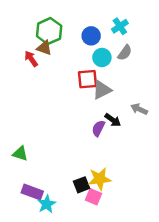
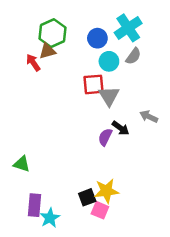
cyan cross: (120, 26) -> (128, 28), size x1.5
brown triangle: (44, 48) -> (47, 51), turned -35
gray triangle: (102, 90) -> (109, 96), turned -35
purple rectangle: (32, 192) -> (35, 205), turned 75

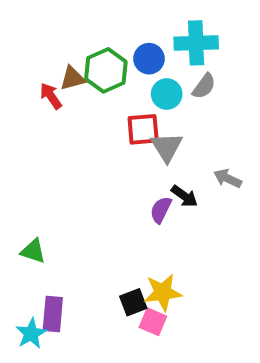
cyan cross: (128, 28) -> (196, 43), turned 32
green hexagon: (52, 33) -> (106, 70), moved
cyan star: (50, 218) -> (31, 334), moved

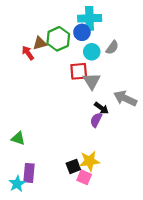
cyan cross: (196, 43) -> (90, 18), moved
gray arrow: (228, 178) -> (125, 98), size x1.5
purple semicircle: (161, 210) -> (96, 120), moved

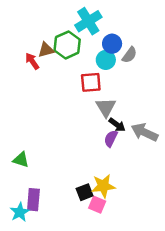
cyan cross: (90, 18) -> (88, 21), moved, turned -30
blue circle: (82, 32) -> (112, 44), moved
gray triangle: (92, 81) -> (106, 107), moved
gray arrow: (125, 98) -> (144, 132), moved

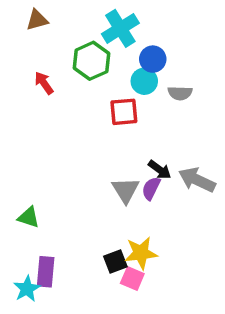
brown triangle: (46, 50) -> (37, 20), moved
gray semicircle: (130, 55) -> (180, 93), moved, turned 56
gray triangle: (106, 107) -> (126, 190), moved

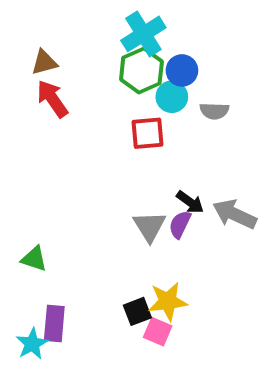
brown triangle: (37, 20) -> (44, 62), moved
green hexagon: (92, 61) -> (141, 70), moved
red arrow: (44, 83) -> (52, 99), size x1.4

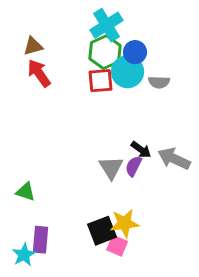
cyan circle: (172, 97) -> (128, 72), size x1.4
red square: (148, 133) -> (101, 81), moved
black square: (137, 311) -> (102, 231), size x1.4

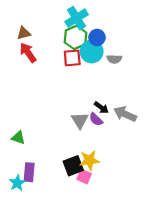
purple semicircle: (134, 166) -> (96, 119), turned -72

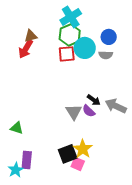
brown triangle: (24, 33) -> (31, 36), moved
blue circle: (97, 37) -> (109, 37), moved
red arrow: (28, 53) -> (26, 49), turned -114
yellow star: (89, 160) -> (83, 149), turned -30

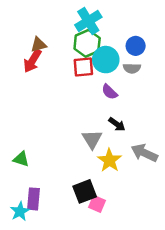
gray arrow: (116, 106) -> (144, 153), moved
purple semicircle: (89, 111) -> (109, 92), moved
yellow star: (83, 149) -> (109, 160), moved

